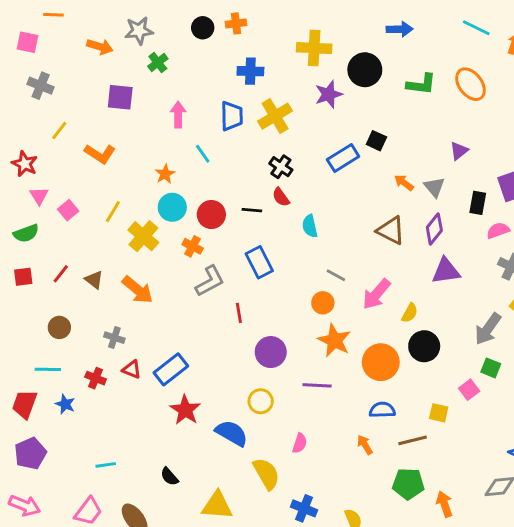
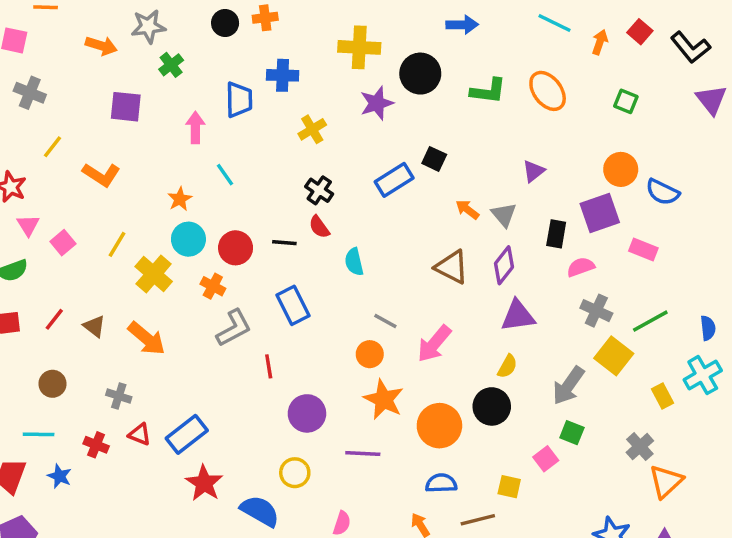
blue trapezoid: (232, 116) -> (239, 100), moved
yellow cross: (275, 116) -> (312, 129), size x0.7
yellow semicircle: (410, 313) -> (507, 366), moved

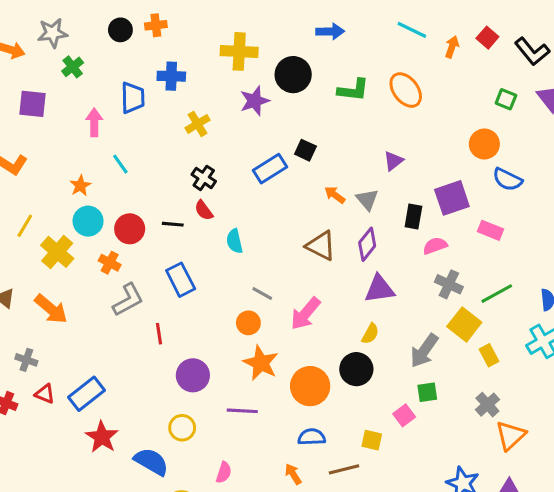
green square: (626, 101) -> (506, 99), moved
orange circle: (621, 169) -> (484, 144), moved
yellow rectangle: (663, 396) -> (489, 355), moved
green square: (572, 433) -> (427, 392), turned -30

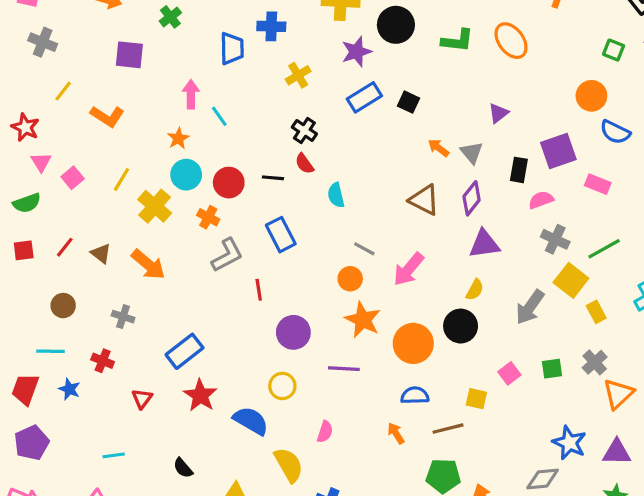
pink arrow: (94, 122) -> (191, 94), moved
blue rectangle: (270, 169) -> (364, 97), moved
green square: (427, 392) -> (552, 369), moved
red triangle: (45, 394) -> (142, 399), moved, turned 45

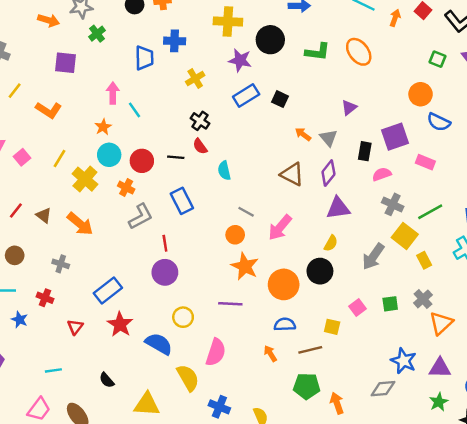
purple star: (356, 52) -> (240, 60), turned 30
purple circle: (293, 332) -> (165, 272), moved
pink semicircle: (325, 432) -> (216, 352), size x1.6

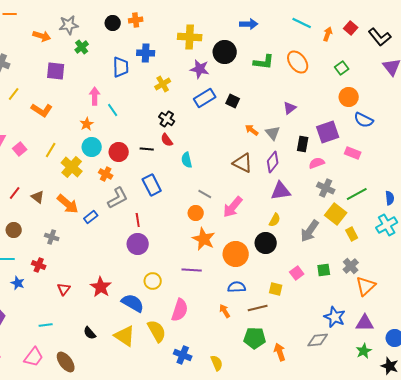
green square: (437, 59) -> (342, 68), moved, turned 32
blue rectangle: (108, 290) -> (91, 217), moved, size x0.6
yellow triangle: (147, 404) -> (125, 336), moved, turned 30

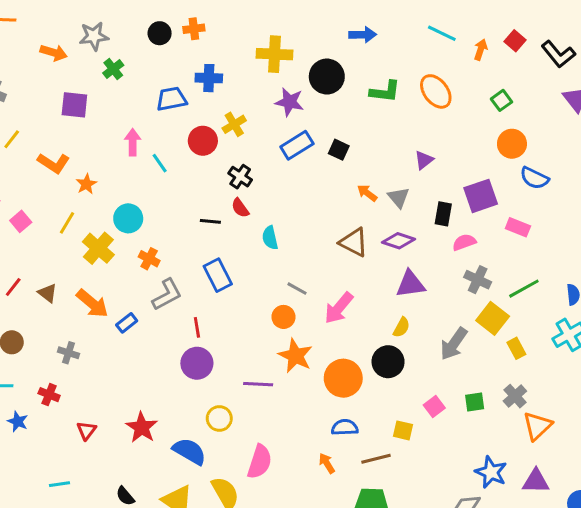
blue trapezoid: (121, 67) -> (172, 99), turned -100
orange star: (87, 124) -> (86, 184), moved
red circle: (119, 152) -> (203, 141), moved
purple diamond: (273, 162) -> (398, 241), turned 70
purple line: (192, 270) -> (258, 384), moved

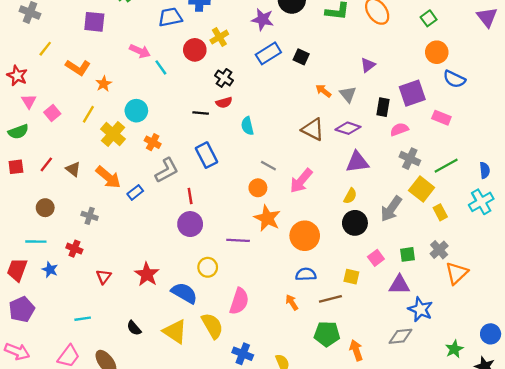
pink arrow: (133, 142) -> (140, 51), turned 114
red semicircle: (240, 208) -> (224, 102), turned -70
black circle: (388, 362) -> (355, 223), moved
purple triangle: (536, 481) -> (399, 285), moved

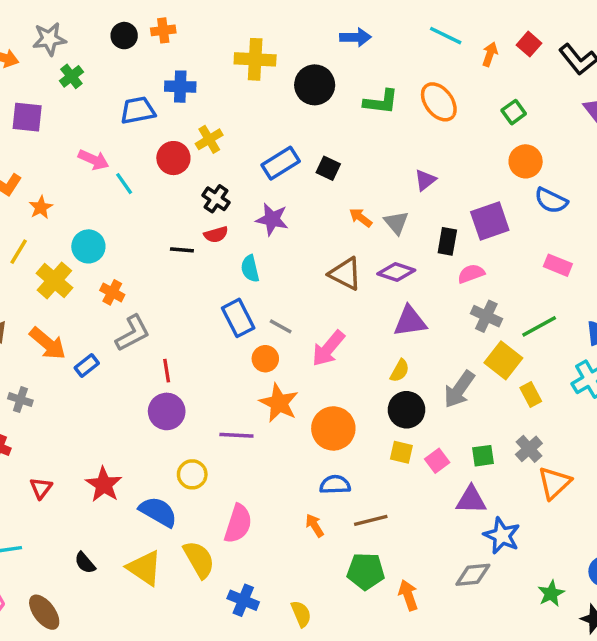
purple star: (263, 19) -> (272, 219), moved
pink rectangle: (441, 118) -> (558, 265), moved
blue rectangle: (206, 155) -> (238, 318), moved
yellow square: (351, 277) -> (401, 452), moved

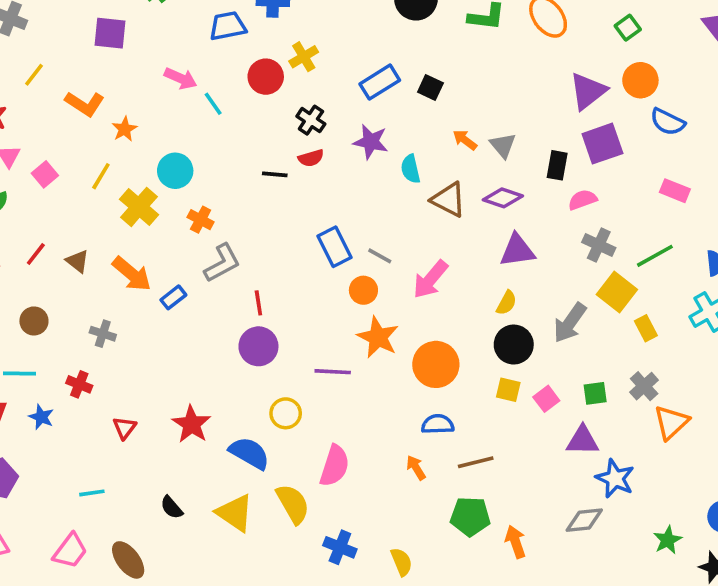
purple triangle: (425, 180) -> (588, 91), moved, size x1.6
cyan semicircle: (250, 269) -> (411, 169), moved

